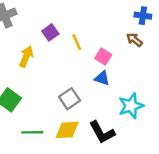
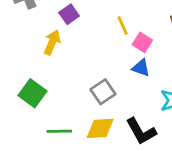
purple square: (50, 32) -> (69, 14), moved
yellow line: (77, 42) -> (123, 26), moved

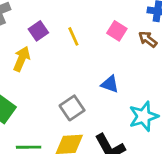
yellow line: (123, 26) -> (73, 36), moved
pink square: (142, 42) -> (117, 31), moved

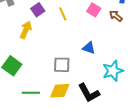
gray square: (72, 108) -> (62, 65), turned 36

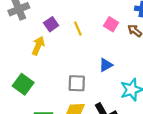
blue triangle: (89, 48) -> (106, 65), turned -48

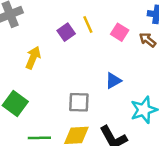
purple square: (51, 24) -> (66, 32), moved
yellow line: (78, 29) -> (88, 25), moved

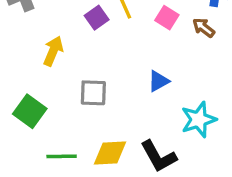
gray square: (79, 102) -> (93, 93), moved

